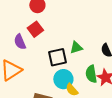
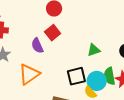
black square: (58, 57) -> (76, 76), moved
cyan circle: (63, 79) -> (97, 81), moved

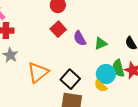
purple semicircle: (37, 46) -> (80, 38), moved
black square: (76, 76) -> (70, 79), moved, turned -30

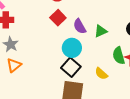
orange triangle: (38, 72) -> (14, 65), moved, size x0.7
cyan circle: (106, 74) -> (72, 48), moved

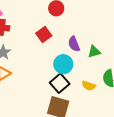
red square: (58, 18) -> (44, 35), moved
yellow semicircle: (101, 74) -> (89, 86), moved, turned -32

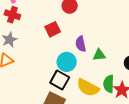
black square: (60, 83) -> (60, 80), turned -30
yellow semicircle: (89, 86) -> (88, 88), size x1.6

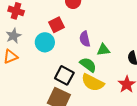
cyan circle: (67, 62) -> (45, 42), moved
green semicircle: (109, 84) -> (88, 65), moved, turned 126

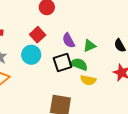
black square: (64, 75) -> (63, 63), moved, turned -30
yellow semicircle: (93, 83) -> (88, 80), size x0.7

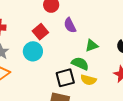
purple semicircle: (69, 40) -> (70, 25), moved
black square: (63, 63) -> (65, 78), moved

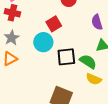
purple semicircle: (70, 25) -> (97, 22), moved
black square: (65, 78) -> (66, 57), moved

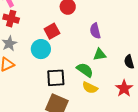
black square: (66, 57) -> (56, 78), moved

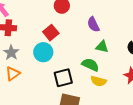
green triangle: (100, 55) -> (102, 47), turned 32

